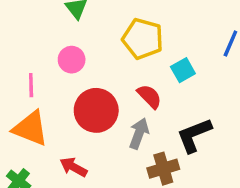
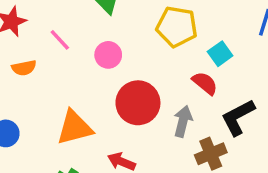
pink line: (31, 85) -> (60, 40), moved, turned -35
red semicircle: (149, 96) -> (205, 83), moved
orange triangle: (30, 128) -> (75, 128), turned -30

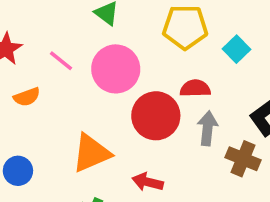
pink circle: (108, 55) -> (116, 69), size x1.6
red semicircle: (205, 83) -> (195, 88), moved, turned -32
brown cross: (211, 154) -> (243, 159), turned -36

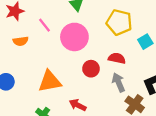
red circle: (156, 116) -> (91, 69), size x0.6
gray arrow: (207, 128) -> (119, 82), turned -42

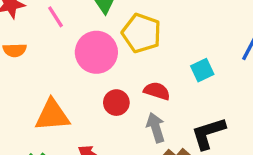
yellow pentagon: (119, 22) -> (142, 33), moved
pink line: (45, 25) -> (55, 17), moved

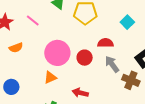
pink circle: (96, 52) -> (57, 53), moved
orange triangle: (52, 115) -> (50, 77), size x0.6

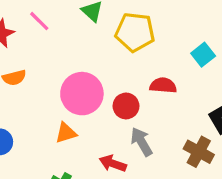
pink line: (33, 21) -> (39, 21), moved
gray arrow: (112, 64) -> (141, 142), moved

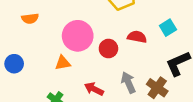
cyan square: (203, 55) -> (168, 28), moved
gray arrow: (141, 142) -> (128, 82), moved

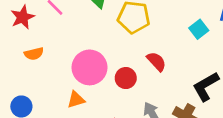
cyan square: (168, 28) -> (199, 29), moved
red semicircle: (137, 37) -> (156, 61), turned 42

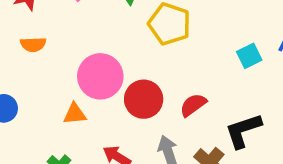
red semicircle: (156, 61) -> (193, 105), moved, turned -95
red circle: (126, 78) -> (144, 99), size x1.4

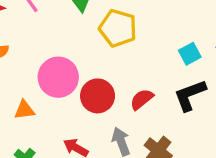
orange triangle: (75, 114) -> (24, 110), moved
black L-shape: (243, 131) -> (190, 95), moved

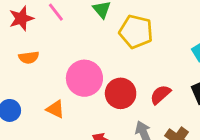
orange triangle: (24, 110) -> (55, 109), turned 36

